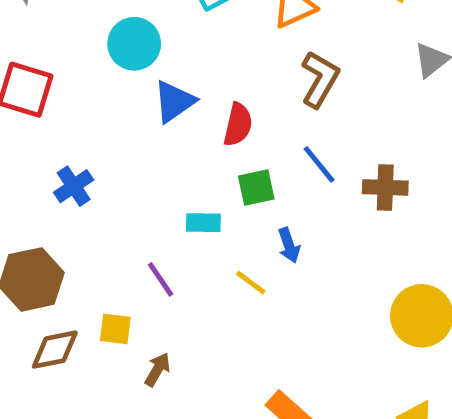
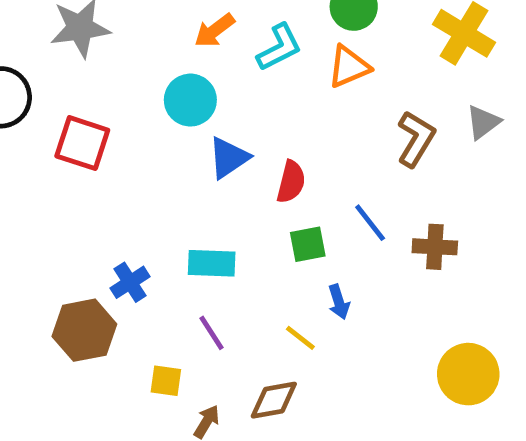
brown L-shape: (320, 79) -> (416, 139), moved
blue cross: (74, 186) -> (130, 282), moved
cyan rectangle: (203, 223) -> (212, 263), moved, size x1.4
brown diamond: (55, 350) -> (274, 400), moved

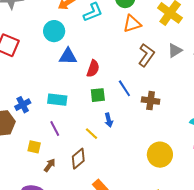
orange triangle: (349, 67) -> (132, 24), moved
blue triangle: (229, 158) -> (68, 56), turned 30
brown diamond: (274, 400) -> (78, 159), turned -35

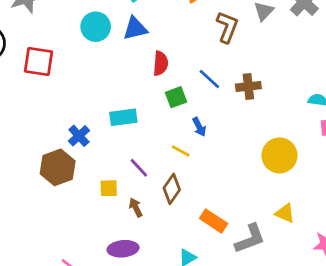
blue triangle: (68, 56) -> (135, 28), moved
purple line: (55, 128) -> (139, 168), moved
brown arrow: (50, 165) -> (136, 207), turned -48

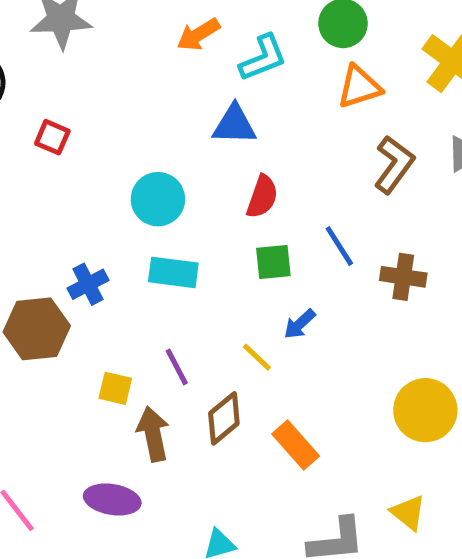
cyan circle: (96, 27) -> (158, 199), moved
red square: (39, 61) -> (52, 137), size x0.6
blue arrow: (199, 127) -> (300, 324), turned 60
brown arrow: (136, 207) -> (153, 434), size x1.5
orange rectangle: (214, 221) -> (296, 445), moved

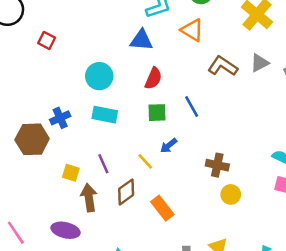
orange triangle: (359, 87) -> (192, 30), moved, turned 45
brown L-shape: (394, 164) -> (223, 66), turned -96
brown cross: (403, 277) -> (217, 165), moved
yellow circle: (425, 410) -> (231, 194), size x0.6

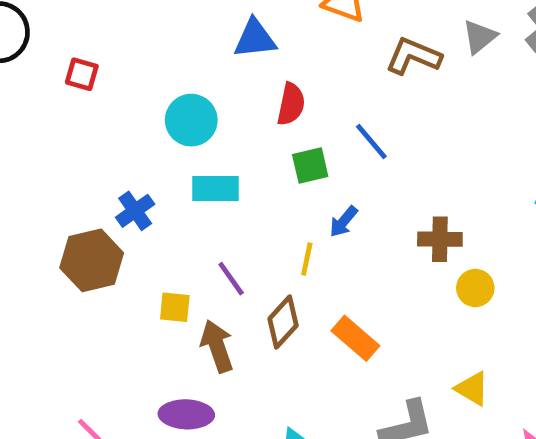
yellow line: (145, 161) -> (307, 259), turned 66

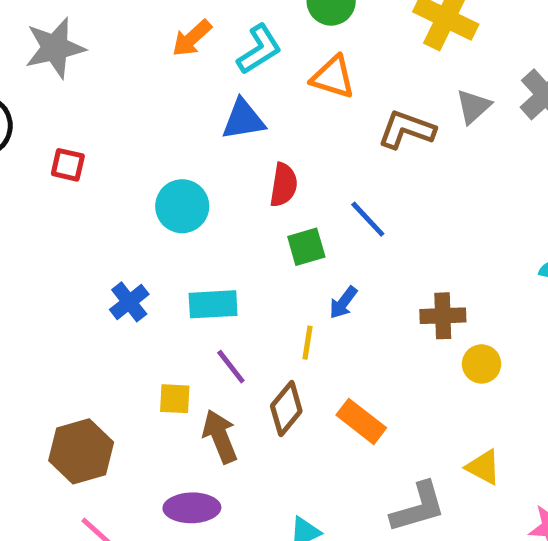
cyan rectangle: (215, 188) -> (213, 304), moved
brown hexagon: (92, 260) -> (81, 451), moved

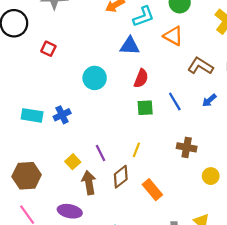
blue arrow: (343, 303) -> (209, 100), moved
cyan rectangle: (213, 304) -> (32, 115), moved
brown cross: (443, 316) -> (187, 147), moved
yellow square: (175, 399) -> (73, 162), turned 32

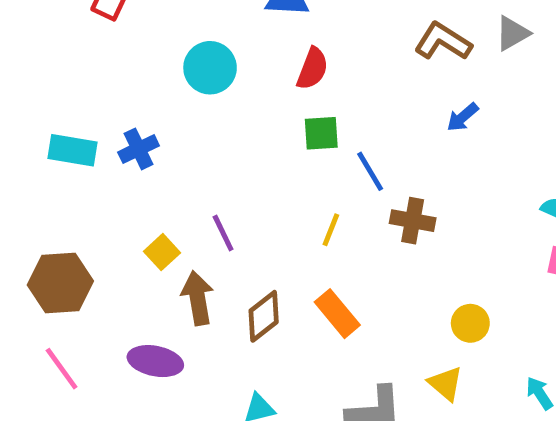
blue line: (175, 102) -> (370, 171), moved
yellow line: (136, 150) -> (331, 230), moved
yellow circle: (211, 176) -> (470, 323), moved
brown diamond: (121, 177) -> (264, 316), moved

